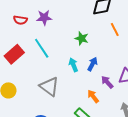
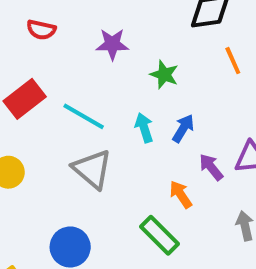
purple star: (44, 18) -> (112, 44), moved
cyan line: (42, 48) -> (84, 116), moved, turned -30

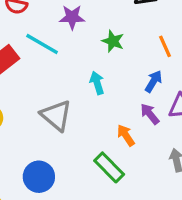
orange line: (233, 61) -> (165, 46), moved
cyan line: (84, 116) -> (42, 44), moved
blue arrow: (183, 128) -> (153, 81), moved

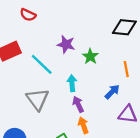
purple star: (72, 17) -> (66, 44), moved
cyan line: (42, 44) -> (42, 64), moved
purple arrow: (150, 114) -> (78, 104), moved

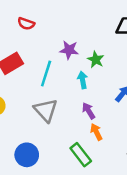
cyan line: (42, 64) -> (46, 73), turned 70
cyan arrow: (72, 83) -> (83, 80), moved

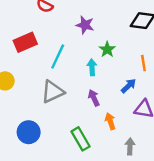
purple star: (69, 50) -> (85, 25), moved
gray triangle: (46, 110) -> (53, 92), turned 40
orange arrow: (96, 132) -> (110, 121), moved

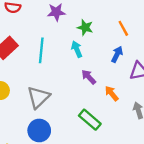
gray triangle: (53, 92) -> (38, 97), moved

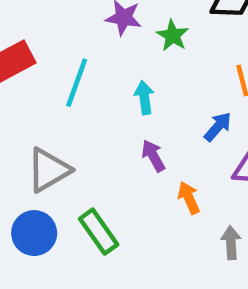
green star: (85, 28) -> (173, 36), moved
green rectangle: (90, 120) -> (99, 232), moved

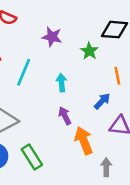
green star: (173, 36) -> (89, 51), moved
orange arrow: (189, 198) -> (84, 141), size x1.5

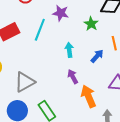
cyan line: (24, 72) -> (40, 30), moved
blue arrow: (102, 101) -> (97, 56), moved

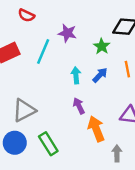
blue arrow: (97, 56) -> (100, 75), moved

